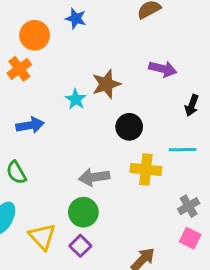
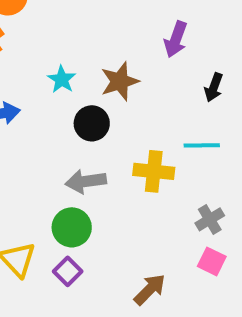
purple arrow: (163, 69) -> (176, 39), turned 96
brown star: (106, 84) -> (120, 81), moved
black circle: (129, 127) -> (92, 123), moved

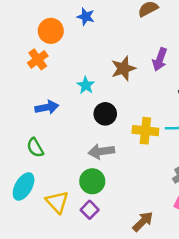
brown star: (120, 81) -> (123, 68), moved
yellow cross: (154, 171) -> (145, 131), moved

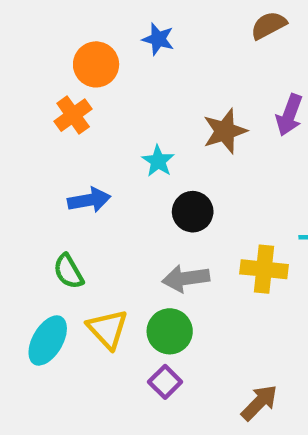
yellow cross: (145, 131) -> (264, 269), moved
yellow triangle: (57, 202) -> (108, 329), moved

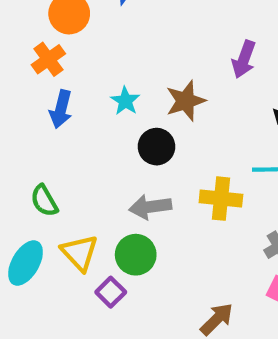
brown star: (225, 131) -> (186, 101), moved
blue arrow: (89, 200) -> (61, 109), moved, turned 114
purple square: (165, 382) -> (111, 292), moved

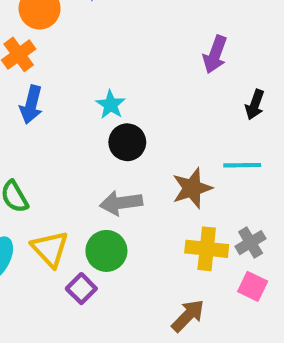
cyan star: (125, 101) -> (111, 105), moved
brown star: (186, 101) -> (192, 188), moved
yellow cross: (221, 199) -> (207, 249), moved

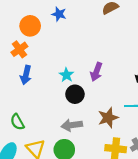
purple arrow: (215, 54) -> (96, 72), moved

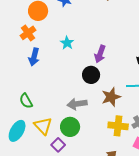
cyan star: (66, 75) -> (67, 43), moved
black circle: (75, 94) -> (91, 75), moved

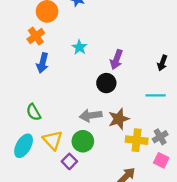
brown star: (111, 97) -> (119, 119), moved

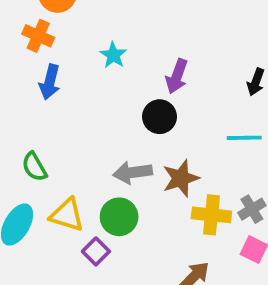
orange cross: (36, 36) -> (38, 36), turned -30
yellow triangle: (53, 140) -> (67, 215), turned -30

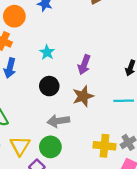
black circle: (159, 117) -> (49, 86), moved
brown star: (181, 178) -> (83, 96), moved
yellow triangle: (67, 215) -> (20, 146), turned 45

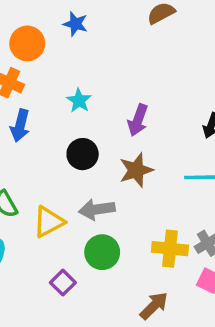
yellow triangle: (20, 146) -> (49, 222), moved, turned 30
green circle: (50, 147) -> (102, 252), moved

